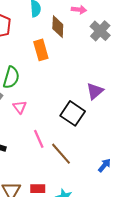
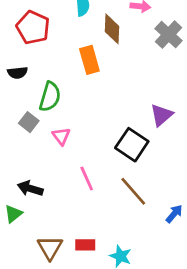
brown line: (61, 154) -> (133, 191), moved

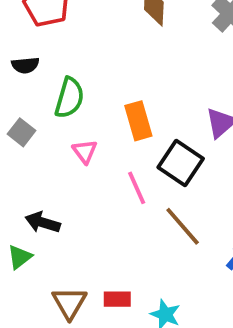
orange rectangle: (89, 60) -> (138, 121), moved
gray square: (29, 122) -> (22, 132), moved
pink line: (87, 179) -> (137, 188), moved

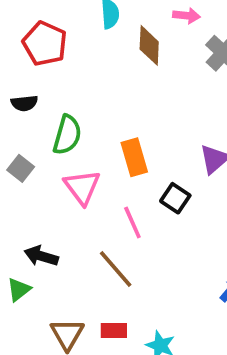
pink triangle: (85, 151) -> (82, 187), size x1.5
black square: (181, 163) -> (175, 198), size x0.7
brown line: (183, 226) -> (116, 269), moved

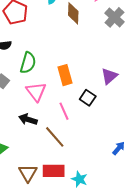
black arrow: (41, 256) -> (28, 119), moved
red rectangle: (114, 331) -> (54, 171), size x1.5

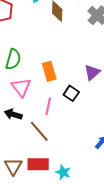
pink line: (64, 111) -> (48, 106), turned 36

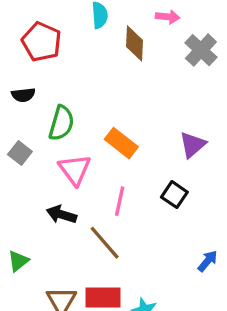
orange rectangle: (49, 71) -> (121, 143), turned -36
black square: (71, 93) -> (174, 195), moved

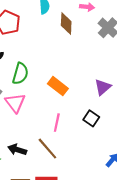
pink triangle: (75, 170) -> (15, 103), moved
black arrow: (61, 214) -> (17, 150), moved

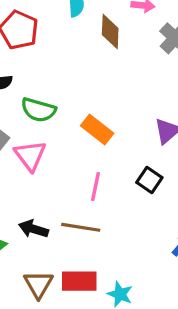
green semicircle: (20, 74) -> (38, 110), turned 90
brown line: (47, 149) -> (81, 227), turned -40

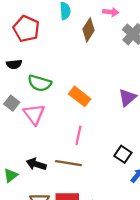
brown diamond: (110, 32) -> (88, 30), turned 30
black square: (149, 180) -> (123, 154), moved

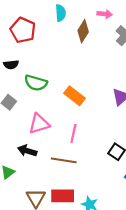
pink triangle: (34, 114) -> (39, 124), moved, turned 50
black arrow: (36, 164) -> (27, 151), moved

